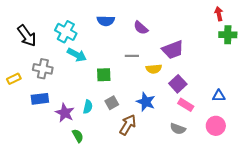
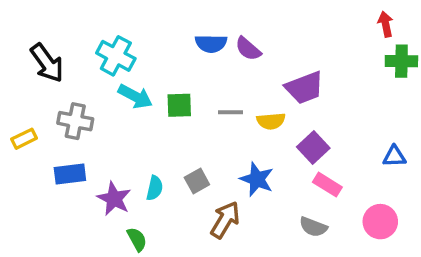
blue semicircle: (106, 21) -> (211, 43), moved
gray line: (132, 56) -> (230, 112), moved
green square: (104, 75) -> (179, 105), moved
blue triangle: (219, 96) -> (394, 156), moved

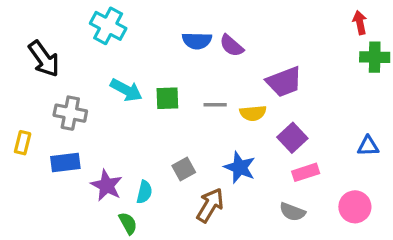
cyan cross: (116, 56) -> (108, 26), moved
yellow rectangle: (24, 139) -> (23, 143), moved, turned -50
pink rectangle: (327, 185) -> (306, 172), turned -50
cyan semicircle: (155, 188) -> (144, 192), moved

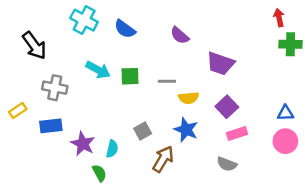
blue semicircle: (197, 41) -> (125, 29), moved, turned 35
purple trapezoid: (284, 82) -> (220, 63), turned 40
yellow semicircle: (253, 113) -> (189, 98), moved
yellow rectangle: (23, 143) -> (18, 111), turned 42
pink circle: (355, 207) -> (285, 141), moved

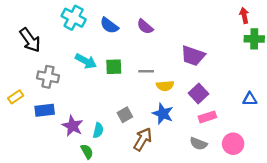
purple semicircle: (180, 35) -> (145, 27), moved
pink circle: (285, 141) -> (233, 144), moved

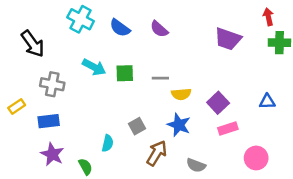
purple trapezoid: (193, 56) -> (228, 39), moved
blue triangle: (250, 99) -> (267, 102), moved
purple star: (72, 126) -> (52, 154), moved
gray semicircle: (199, 144) -> (196, 165), moved
green semicircle: (87, 152) -> (85, 167), moved

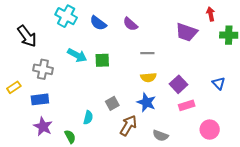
red arrow: (268, 17) -> (211, 14), moved
gray line: (160, 78) -> (147, 53), moved
blue triangle: (267, 102) -> (219, 83), turned 48

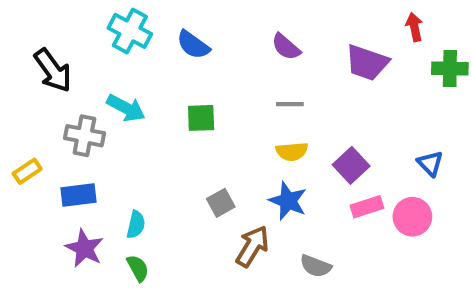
purple semicircle: (130, 24) -> (286, 47), moved
cyan arrow: (77, 55) -> (126, 108), moved
cyan semicircle: (88, 117) -> (136, 225), moved
pink circle: (210, 130) -> (412, 217), moved

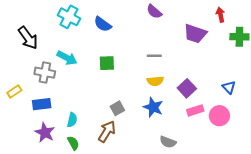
purple semicircle: (286, 47) -> (154, 12), moved
brown arrow: (252, 246) -> (107, 131), moved

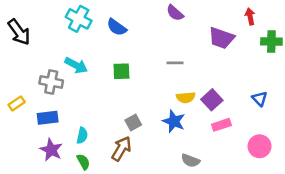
black arrow: (28, 38) -> (19, 32), moved
yellow semicircle: (155, 81) -> (186, 97), moved
pink circle: (219, 116) -> (260, 146), moved

